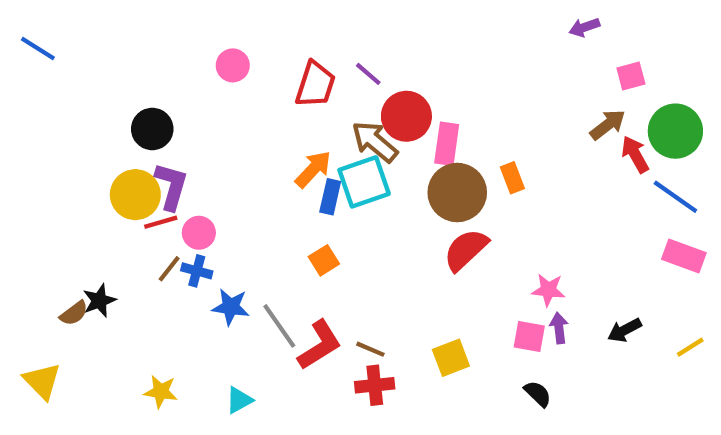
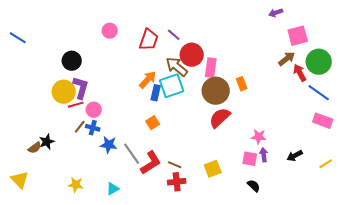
blue line: (38, 48) -> (18, 38), moved
pink square: (631, 76) -> (298, 36), size x1.5

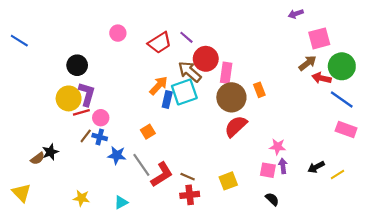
red trapezoid: (149, 40) -> (160, 43), turned 40
red arrow: (300, 73) -> (321, 78), turned -48
orange square: (153, 123) -> (148, 132), moved
yellow line: (326, 164) -> (338, 175), moved

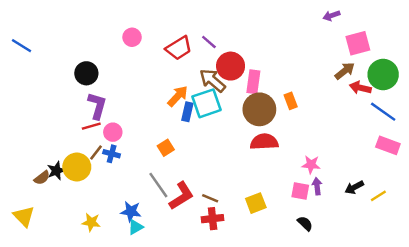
yellow circle: (69, 98) -> (77, 167), moved
red semicircle: (236, 126) -> (264, 142), turned 40
blue star: (117, 155) -> (131, 211), moved

